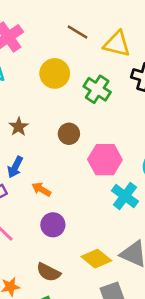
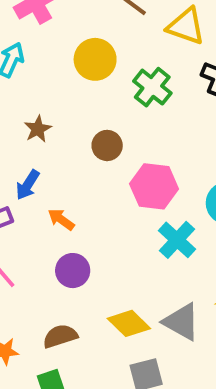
brown semicircle: (48, 272) -> (60, 336), turned 130

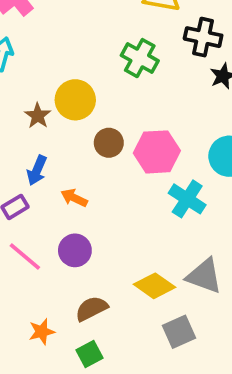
yellow circle: (95, 59) -> (75, 100), moved
brown circle: (107, 145) -> (109, 143), moved
purple circle: (73, 271) -> (75, 250), moved

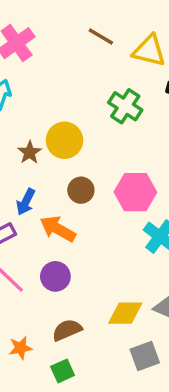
brown circle: (109, 143) -> (81, 190), moved
orange arrow: (74, 198) -> (58, 229), size x1.5
yellow diamond: (155, 286) -> (125, 313), turned -39

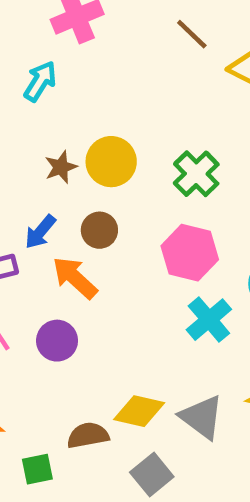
green cross: (125, 106) -> (196, 174), moved
brown circle: (81, 190) -> (99, 230), moved
brown semicircle: (67, 330) -> (88, 435), moved
gray square: (145, 356) -> (152, 475), turned -32

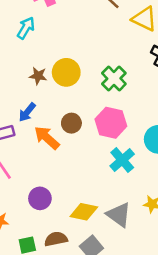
brown star: (61, 167) -> (38, 76), turned 30
brown circle: (99, 230) -> (71, 123), moved
purple circle: (57, 341) -> (40, 198), moved
brown semicircle: (88, 435) -> (56, 239), moved

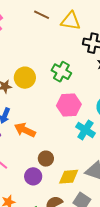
brown circle: (71, 123) -> (46, 159), moved

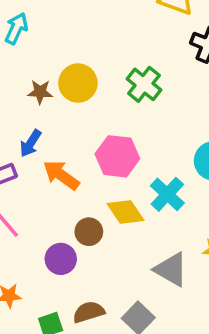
pink hexagon: (69, 105) -> (117, 156), moved
yellow diamond: (69, 177) -> (125, 212), moved, turned 50

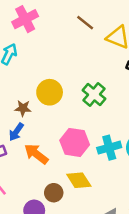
brown star: (40, 92) -> (23, 108), moved
cyan cross: (167, 194) -> (109, 148), moved, turned 30

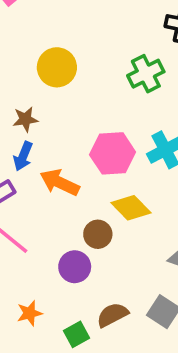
yellow circle: (50, 92) -> (57, 67), moved
green cross: (94, 95) -> (146, 74), moved, turned 35

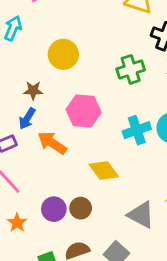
pink hexagon: (113, 153) -> (84, 111), moved
brown circle: (98, 234) -> (81, 208), moved
orange star: (30, 313) -> (17, 223), moved, turned -30

